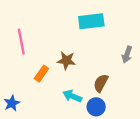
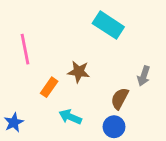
cyan rectangle: (91, 21) -> (108, 25), turned 40
gray arrow: (127, 55) -> (144, 76), moved
cyan arrow: (72, 96) -> (70, 117), moved

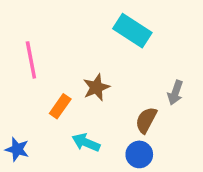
brown star: (79, 72) -> (96, 87), turned -30
blue star: (14, 122) -> (17, 149), turned -30

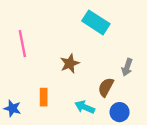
orange rectangle: (60, 106) -> (44, 97), moved, turned -35
cyan arrow: (86, 142) -> (85, 107), moved
blue circle: (139, 154) -> (120, 112), moved

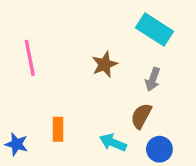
cyan rectangle: (96, 22) -> (154, 30), moved
brown star: (70, 64) -> (105, 64), moved
gray arrow: (127, 67) -> (153, 79), moved

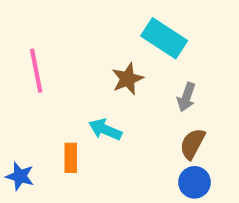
cyan rectangle: (154, 30) -> (164, 38), moved
brown semicircle: (141, 116) -> (192, 144), moved
cyan arrow: (113, 143) -> (105, 130), moved

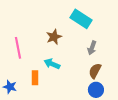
pink line: (36, 71) -> (18, 48), moved
brown star: (128, 79) -> (54, 37), moved

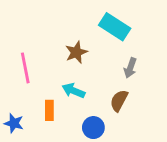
brown semicircle: (95, 71) -> (119, 101), moved
blue circle: (96, 90) -> (93, 128), moved

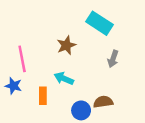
brown semicircle: (119, 101) -> (103, 102), moved, turned 54
blue star: (14, 123) -> (13, 86), moved

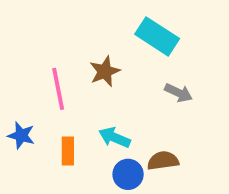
pink line: (22, 59) -> (58, 89), moved
gray arrow: (113, 59) -> (178, 93), turned -84
cyan arrow: (64, 78) -> (114, 137), moved

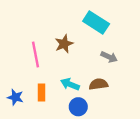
blue star: (21, 135) -> (15, 97), moved
brown semicircle: (163, 161) -> (98, 84), moved

